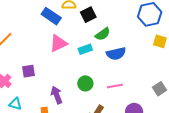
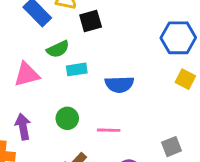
green semicircle: (103, 34) -> (58, 49), moved
pink triangle: (58, 43) -> (27, 74), moved

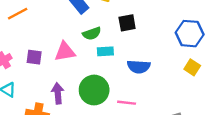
black square: (91, 21) -> (127, 23), moved
green circle: (67, 118) -> (94, 90), size x1.6

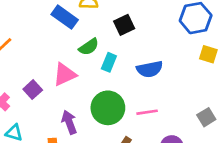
cyan rectangle: (105, 51) -> (109, 62), turned -49
purple square: (34, 57) -> (33, 90), turned -35

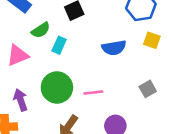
blue semicircle: (150, 69) -> (114, 48), moved
gray square: (206, 117) -> (148, 89), moved

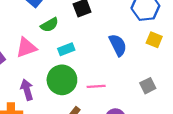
cyan rectangle: (59, 45) -> (66, 49), moved, turned 42
blue semicircle: (114, 48) -> (118, 45), turned -110

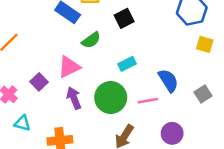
blue semicircle: (118, 45) -> (168, 80), moved
cyan rectangle: (66, 49) -> (127, 64), moved
purple arrow: (27, 90) -> (74, 98), moved

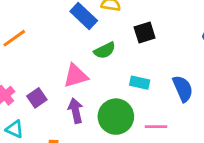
cyan rectangle: (127, 64) -> (140, 83), turned 30
blue semicircle: (168, 80) -> (183, 89), moved
purple square: (39, 82) -> (37, 98), moved

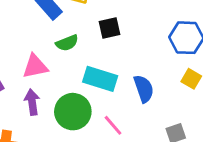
cyan rectangle: (140, 83) -> (100, 79), size x1.6
pink line: (156, 127) -> (113, 125), turned 45

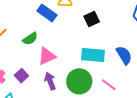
green semicircle: (67, 43) -> (30, 39), moved

